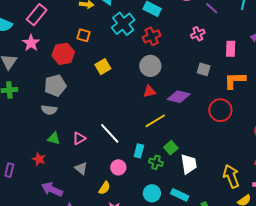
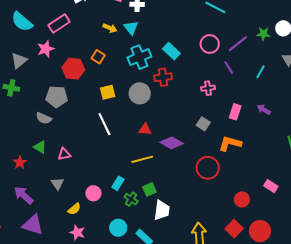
gray circle: (150, 66) -> (140, 93), moved
white line: (110, 133) -> (104, 124), moved

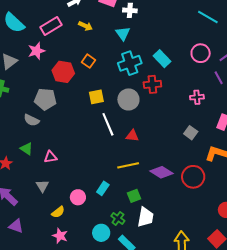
yellow arrow: (110, 28) -> (85, 26), moved
white line: (104, 124) -> (108, 124), moved
purple diamond: (172, 143) -> (161, 172), moved
green cross: (131, 199) -> (118, 218), moved
purple triangle: (33, 225) -> (16, 226), size x0.7

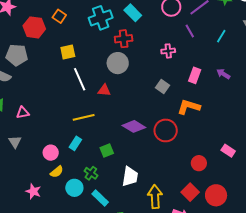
gray circle: (128, 99) -> (118, 63), moved
yellow line: (128, 165) -> (84, 117), moved
yellow semicircle: (58, 212) -> (57, 172), moved
white trapezoid: (146, 217) -> (130, 176), moved

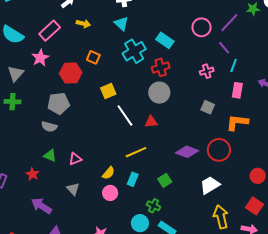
cyan line: (221, 36) -> (234, 65), moved
yellow semicircle: (57, 172) -> (109, 173), moved
white trapezoid: (130, 176) -> (210, 185), moved, turned -120

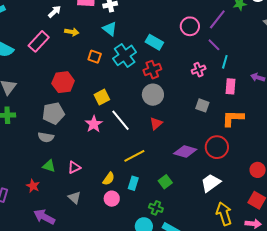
orange square: (93, 57) -> (95, 57), moved
pink star: (40, 58) -> (94, 124), moved
red triangle: (151, 122) -> (156, 123), moved, turned -32

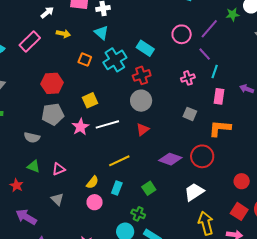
gray pentagon: (53, 113) -> (53, 114), moved
white line: (120, 120) -> (107, 124), turned -70

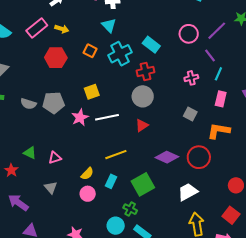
yellow arrow: (63, 34) -> (62, 29), moved
red hexagon: (52, 83) -> (56, 58), moved
gray semicircle: (32, 138) -> (28, 104), moved
green square: (149, 188) -> (143, 184), size x1.6

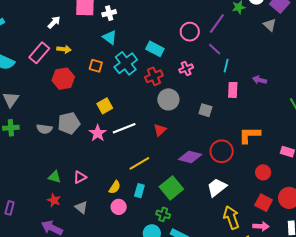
pink cross: (191, 78) -> (186, 69), moved
gray circle: (143, 96) -> (168, 99), moved
orange L-shape: (219, 131) -> (249, 135), moved
red star: (11, 170) -> (54, 200), moved

